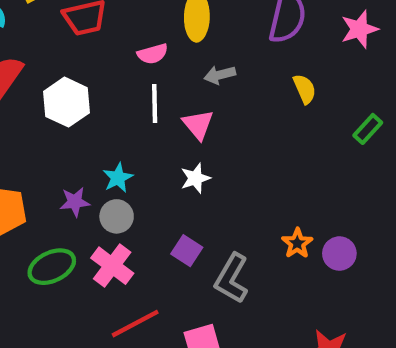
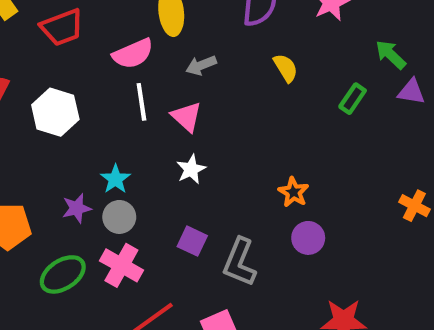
pink semicircle: (153, 54) -> (133, 54), size x1.4
orange star: (297, 243) -> (293, 192), moved
purple circle: (339, 254) -> (308, 238), moved

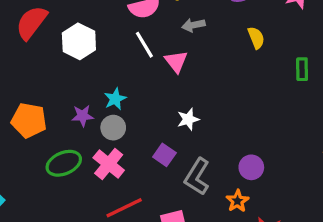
green rectangle: (353, 99) -> (302, 69), turned -45
white line: (141, 102) -> (144, 45), turned -32
white star: (191, 169) -> (188, 119), moved
orange star: (293, 192) -> (237, 201), moved

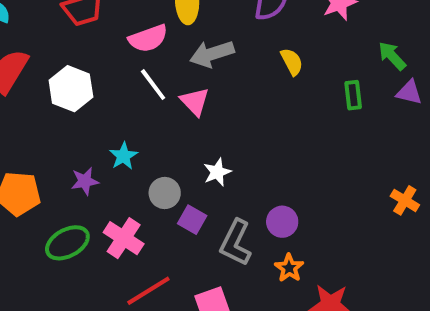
gray arrow: (193, 25) -> (212, 54), size x1.5
gray circle: (113, 128) -> (165, 193), moved
purple circle: (251, 167) -> (282, 222), moved

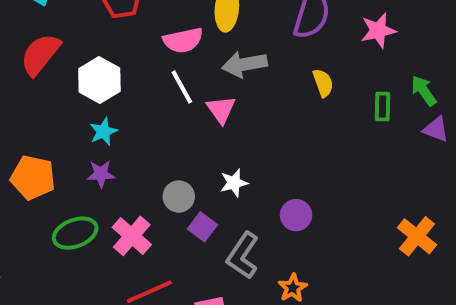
green rectangle: (353, 95) -> (382, 107), moved
cyan star: (123, 156) -> (103, 132), moved
orange cross: (405, 200) -> (417, 236), size x1.4
purple circle: (282, 222) -> (296, 215), moved

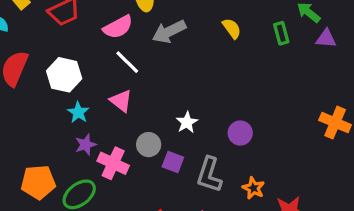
pink triangle: (221, 109) -> (121, 101), moved
orange pentagon: (33, 178) -> (38, 182), moved
pink cross: (132, 236) -> (113, 163), moved

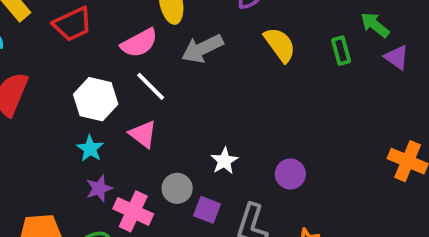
yellow semicircle: (232, 28) -> (280, 45), size x1.4
purple triangle: (326, 39) -> (396, 57), turned 30
white hexagon: (64, 75) -> (96, 99), moved

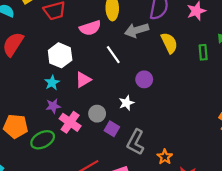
gray arrow: (202, 49) -> (137, 30), moved
white line: (151, 86) -> (113, 55), moved
pink triangle: (143, 134) -> (83, 80), turned 42
purple circle: (290, 174) -> (144, 79), moved

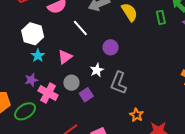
pink triangle: (83, 80) -> (65, 57), moved
cyan star: (52, 83) -> (38, 56), moved
purple square: (112, 129) -> (86, 95), turned 32
gray L-shape: (136, 142) -> (119, 83), moved

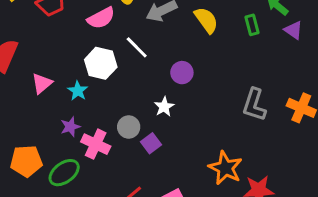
white hexagon: (33, 34) -> (101, 63), moved
pink triangle: (65, 57) -> (42, 83), moved
gray L-shape: (119, 83) -> (254, 105), moved
orange star: (136, 115) -> (225, 168), size x1.6

